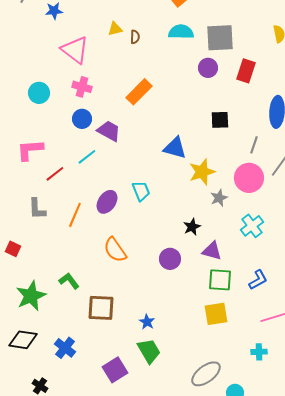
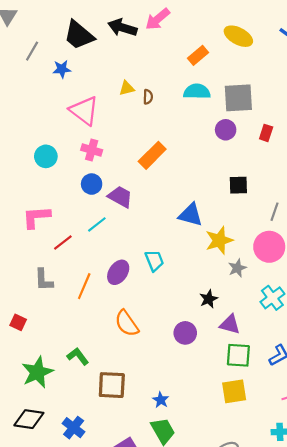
red rectangle: (246, 71) -> (266, 133), size x0.7

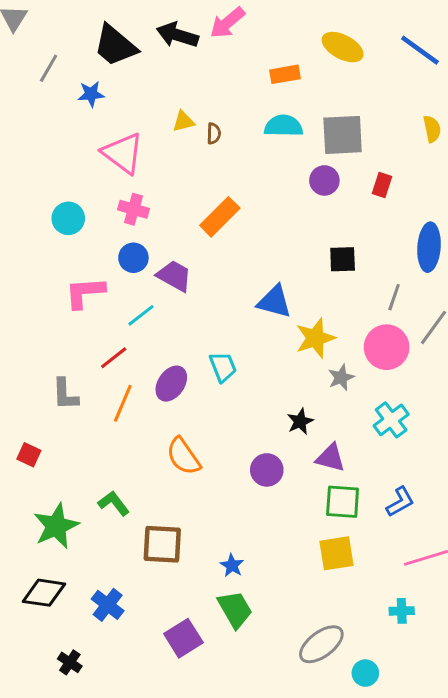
orange rectangle: (198, 55) -> (285, 74), turned 30
pink L-shape: (36, 217) -> (85, 293), moved
red line: (63, 243) -> (114, 358), moved

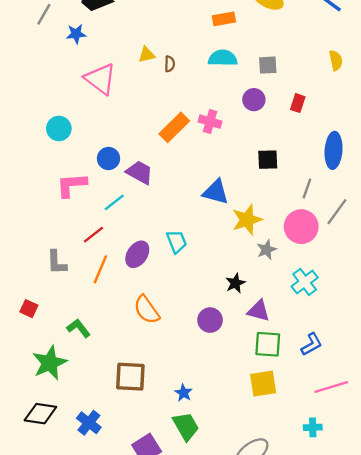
gray square: (343, 135) -> (268, 65), size x0.6
pink cross: (133, 209) -> (210, 122), moved
green L-shape: (114, 503) -> (78, 328), moved

